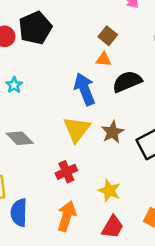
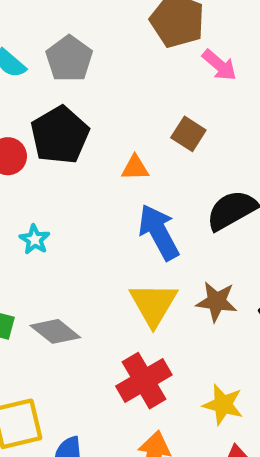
orange triangle: (104, 59) -> (135, 168), moved
brown star: (113, 132) -> (217, 302), turned -30
red cross: (66, 172) -> (144, 381), size x1.4

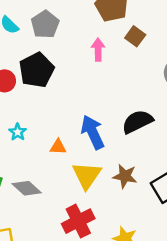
pink arrow: (219, 65) -> (98, 50), moved, turned -135
brown square: (188, 134) -> (135, 36), moved
orange triangle: (135, 168) -> (58, 147), moved

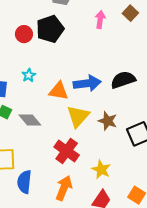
blue arrow: (93, 132) -> (87, 83), turned 100
orange triangle: (58, 147) -> (59, 91), size x1.5
red cross: (78, 221) -> (67, 151), turned -35

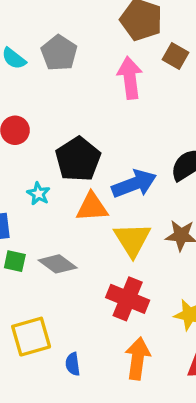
pink arrow: (100, 20) -> (130, 78), size x1.4
black pentagon: (50, 29) -> (78, 159), moved
blue semicircle: (24, 182) -> (73, 364), size x0.6

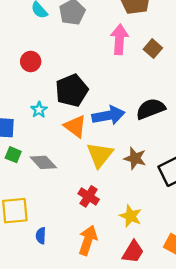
brown square: (175, 56) -> (153, 49), moved
orange triangle: (92, 207) -> (75, 126), turned 30
red cross: (128, 299) -> (89, 196), size x0.7

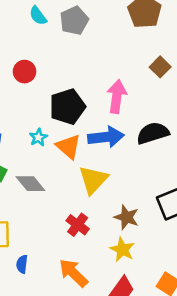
pink arrow: (119, 39) -> (117, 97), moved
cyan star: (39, 110) -> (38, 137), moved
brown star: (135, 158) -> (127, 217), moved
orange arrow: (88, 240) -> (73, 273), turned -68

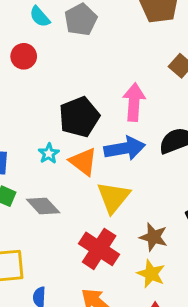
red circle: (25, 72) -> (24, 56), moved
red cross: (78, 225) -> (99, 249), size x1.5

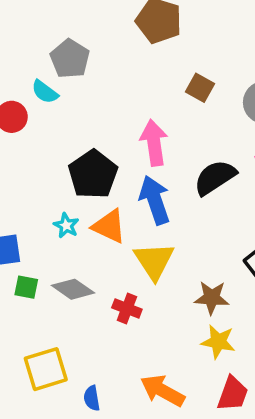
cyan semicircle: (40, 17) -> (45, 92), moved
blue arrow: (125, 148) -> (155, 200), turned -87
red cross: (99, 249) -> (127, 309), moved, size x0.6

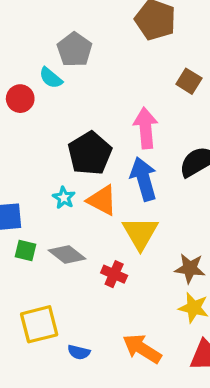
blue semicircle: (92, 398) -> (79, 352), turned -70

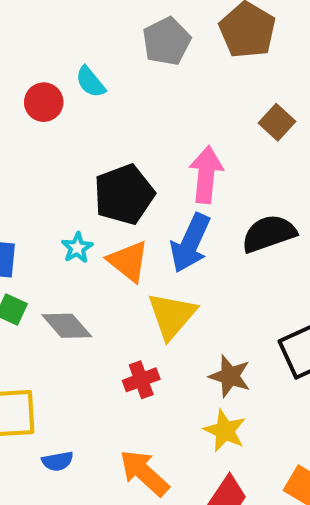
gray pentagon: (75, 50) -> (167, 41), moved
blue arrow: (144, 179) -> (190, 243), turned -150
red cross: (114, 274) -> (141, 380), moved, turned 35
blue semicircle: (79, 352) -> (58, 461), turned -35

